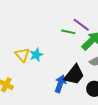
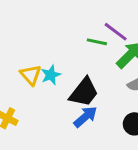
black trapezoid: (74, 75) -> (84, 92), moved
blue arrow: (60, 84) -> (85, 117), turned 30

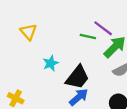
yellow triangle: (31, 75) -> (28, 32), moved

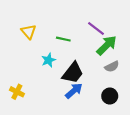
green line: (88, 36) -> (63, 39), moved

